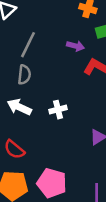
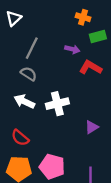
gray semicircle: (24, 75) -> (29, 74), turned -63
white cross: (58, 110) -> (57, 104), size x1.5

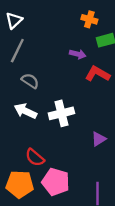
gray line: (32, 48) -> (17, 51), moved
red semicircle: (20, 138) -> (35, 157), moved

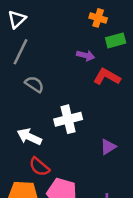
white arrow: (25, 111) -> (29, 137), moved

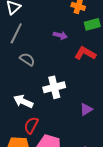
purple arrow: (86, 55) -> (60, 35), moved
red semicircle: (39, 167) -> (31, 125), turned 78

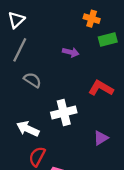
red L-shape: (85, 53) -> (101, 88), moved

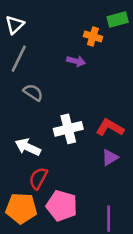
orange cross: (92, 19) -> (93, 36), moved
green rectangle: (108, 39) -> (118, 20), moved
red L-shape: (101, 88) -> (110, 128), moved

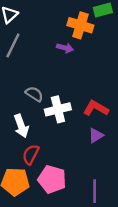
orange cross: (93, 36) -> (80, 25), size x1.5
gray semicircle: (33, 92) -> (34, 94), moved
white arrow: (28, 147) -> (21, 126), turned -135

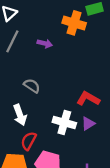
purple arrow: (65, 48) -> (45, 44), moved
white cross: (58, 109) -> (64, 123), moved, turned 30

